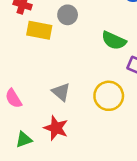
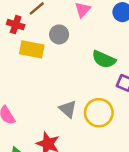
gray triangle: (61, 92) -> (68, 109), moved

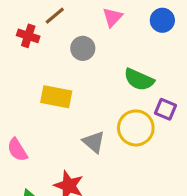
yellow rectangle: (32, 49) -> (56, 97), moved
yellow circle: (99, 113) -> (136, 128), moved

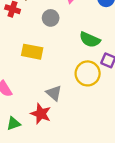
gray triangle: (94, 142) -> (54, 93), moved

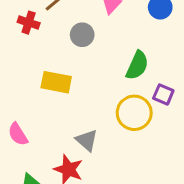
green semicircle: (90, 40) -> (137, 65), turned -90

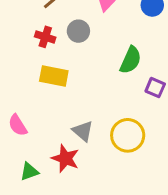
red cross: (29, 23) -> (45, 37), moved
yellow circle: (134, 113) -> (128, 135), moved

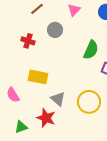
red cross: (45, 37) -> (28, 41), moved
yellow rectangle: (54, 76) -> (38, 77), moved

